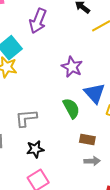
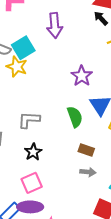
purple arrow: (38, 21) -> (55, 25), turned -35
black star: (35, 149) -> (33, 152), turned -30

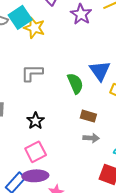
yellow star: (17, 67) -> (34, 28), moved
purple star: (82, 76) -> (81, 14), moved
gray L-shape: (29, 120) -> (32, 73), moved

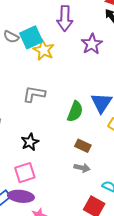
green semicircle: (75, 83) -> (75, 111), turned 35

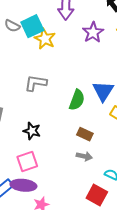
black star: (30, 142) -> (32, 131), turned -30

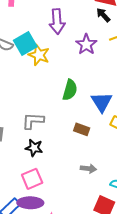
gray L-shape: (36, 83) -> (33, 121), moved
green semicircle: (77, 100) -> (70, 90), moved
brown rectangle: (85, 134) -> (82, 129), moved

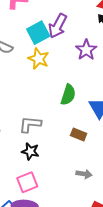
purple arrow: (57, 22) -> (58, 26), turned 30
cyan square: (25, 44) -> (38, 33), moved

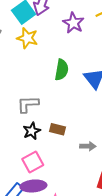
brown rectangle: (79, 135) -> (58, 129), moved
black star: (30, 151) -> (32, 131), turned -30

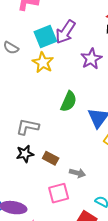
gray arrow: (88, 146) -> (77, 173), moved
pink square: (33, 162) -> (59, 193), moved

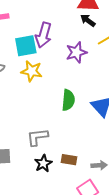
cyan square: (45, 37) -> (26, 46), turned 30
purple star: (91, 59) -> (76, 52), turned 30

